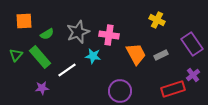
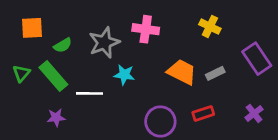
pink cross: (109, 35) -> (146, 29), moved
orange trapezoid: (136, 54) -> (182, 72), turned -35
white line: (67, 70) -> (90, 93), turned 36
purple cross: (193, 75) -> (254, 113), moved
red rectangle: (173, 89) -> (203, 113), moved, size x0.7

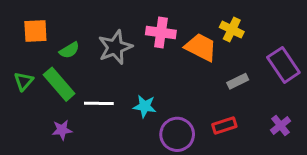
orange trapezoid: (182, 72) -> (201, 47), moved
cyan star: (124, 75) -> (145, 106), moved

